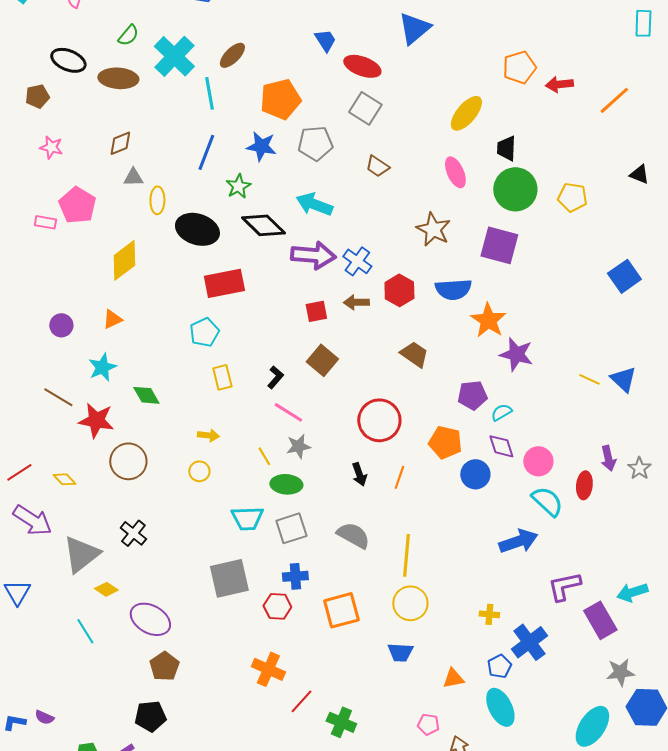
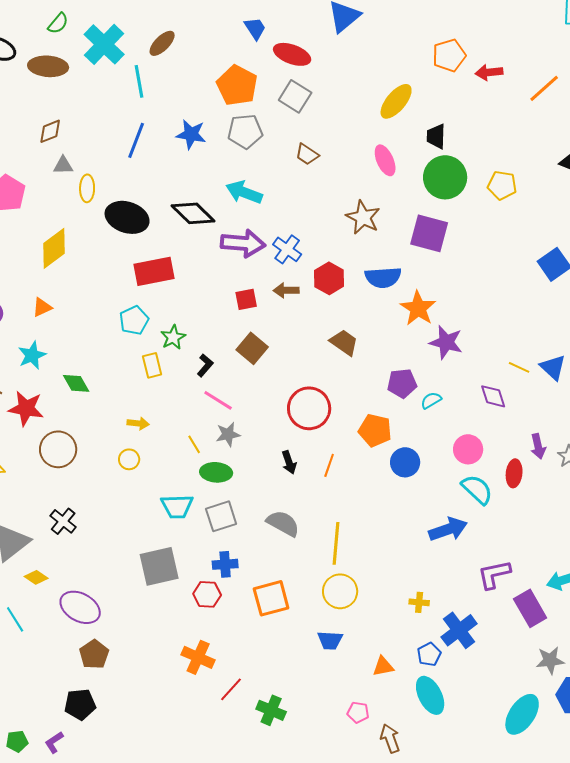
orange pentagon: (280, 99) -> (237, 85), moved, turned -30
green star: (238, 186) -> (173, 337), moved
purple diamond: (501, 446) -> (493, 396), moved

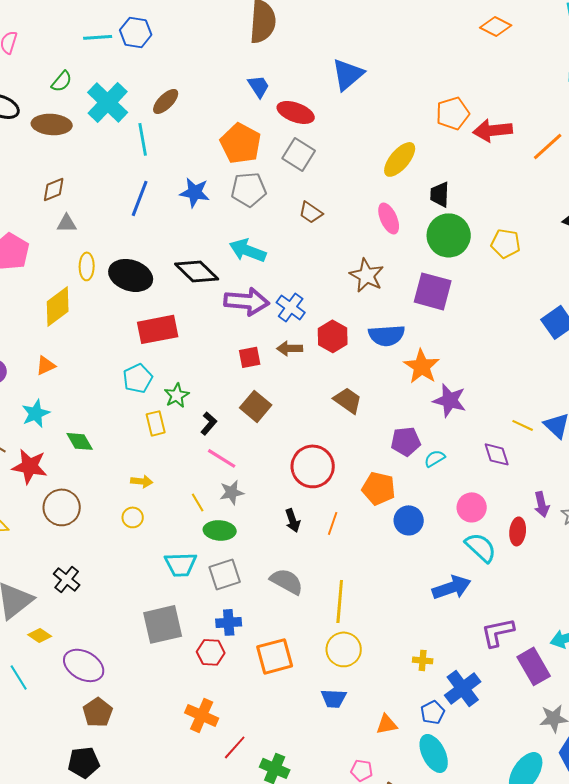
red arrow: (489, 72) -> (493, 130), size x1.4
yellow ellipse: (87, 188) -> (87, 266), moved

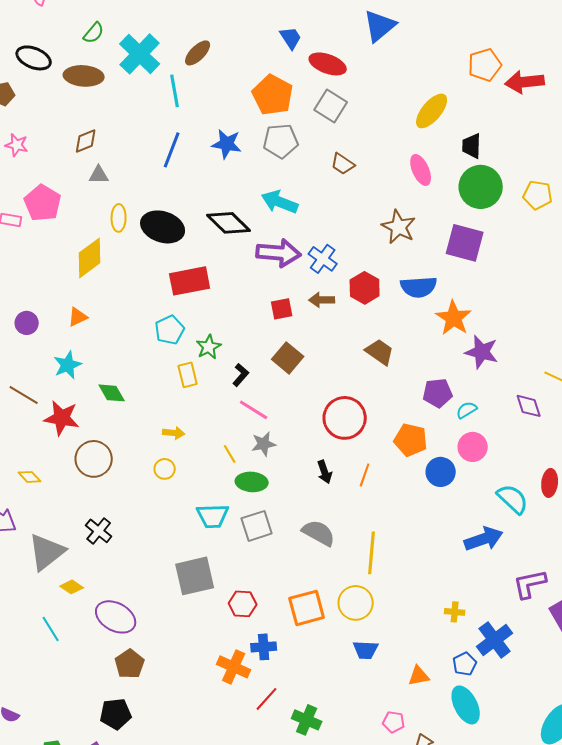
pink circle: (472, 507) -> (473, 447), moved
blue cross: (229, 622) -> (264, 647), moved
yellow circle: (344, 649) -> (356, 603), moved

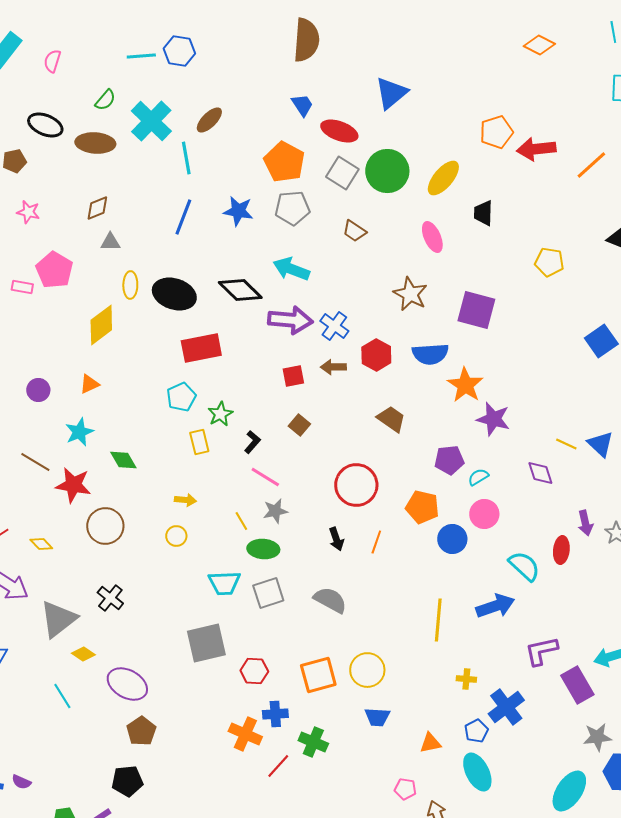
green circle: (481, 187) -> (387, 171), moved
brown square: (288, 358) -> (299, 425), size x0.7
yellow line: (372, 553) -> (438, 620), moved
green cross: (307, 720) -> (313, 742), moved

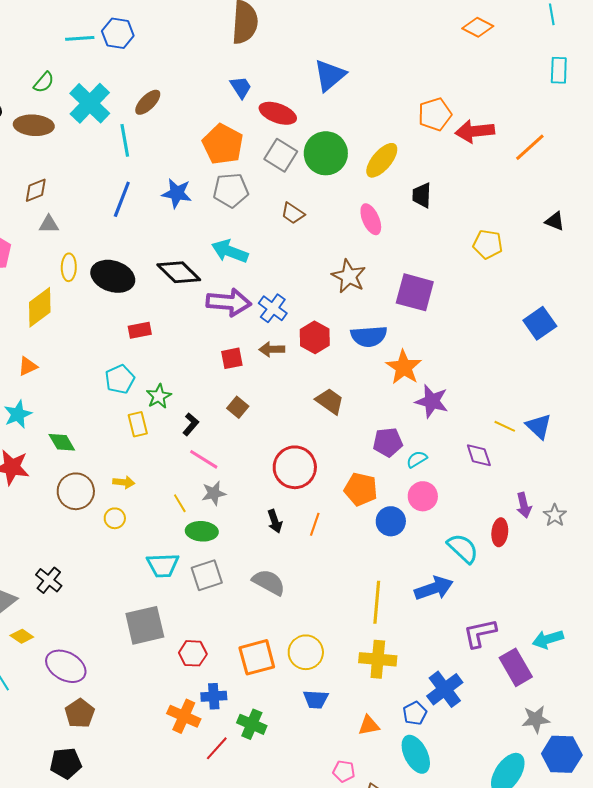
red rectangle: (201, 348) -> (140, 330), size x0.6
brown circle: (105, 526) -> (76, 491), moved
yellow cross: (466, 679) -> (378, 659), moved, size x1.8

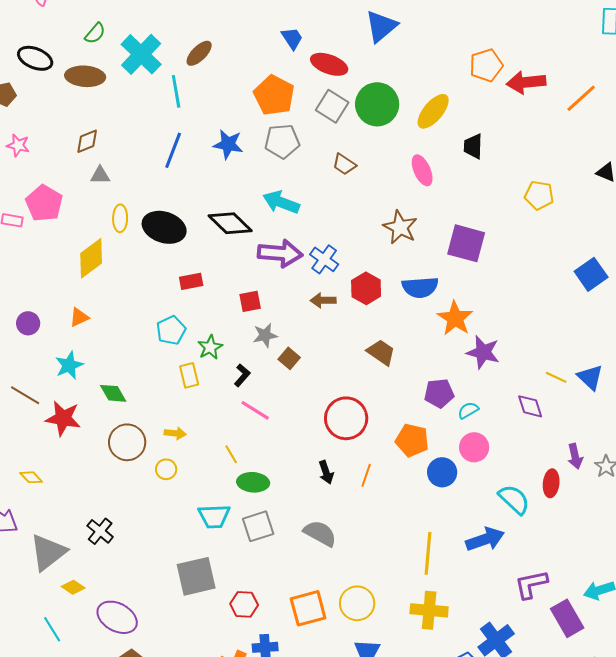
red square: (232, 358) -> (250, 301), moved
gray star: (214, 493) -> (265, 335), moved

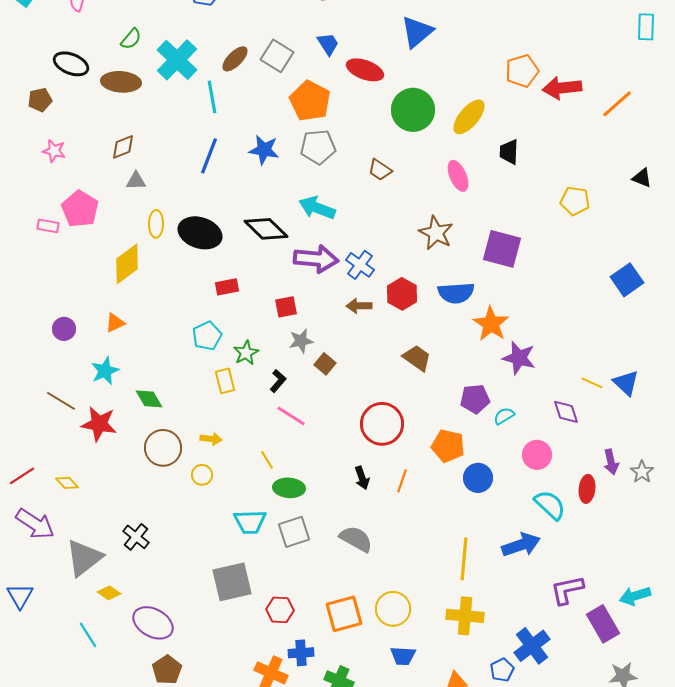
gray square: (332, 106) -> (277, 56), moved
pink circle: (474, 447) -> (537, 455), moved

